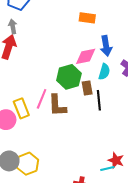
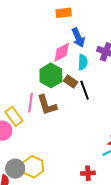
orange rectangle: (87, 18) -> (64, 13), moved
brown rectangle: (87, 88) -> (71, 81), turned -32

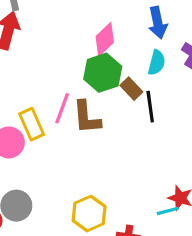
pink diamond: (62, 52) -> (105, 39), moved, turned -30
yellow hexagon: (33, 167) -> (89, 214), moved

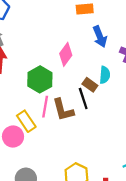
cyan semicircle: (157, 63) -> (105, 75), moved
green hexagon: (103, 73) -> (40, 79), moved
black line: (150, 107) -> (83, 98), moved

